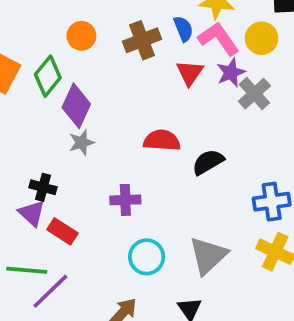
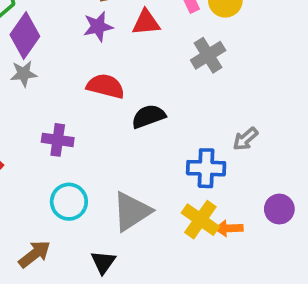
red triangle: (190, 73) -> (146, 22), turned 40
purple star: (231, 73) -> (98, 27), moved

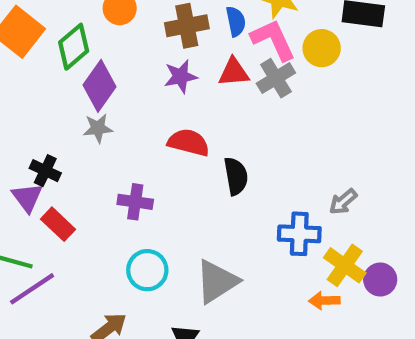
gray cross: (208, 55) -> (276, 78), moved
black semicircle: (148, 116) -> (236, 176), turned 100
yellow cross: (200, 220) -> (345, 265), moved

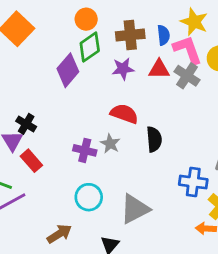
green diamond: (74, 47) -> (90, 47), moved
gray cross: (276, 78) -> (187, 76), turned -30
gray star: (98, 128) -> (110, 144), moved, turned 30

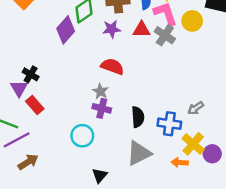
black semicircle: (154, 139) -> (138, 117), moved
purple cross: (85, 150) -> (102, 108), moved
gray triangle: (135, 209) -> (139, 153), moved
brown arrow: (59, 234) -> (28, 162), moved

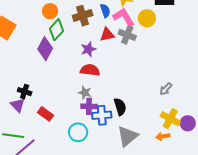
purple star: (112, 29) -> (88, 49), moved
red rectangle: (35, 105) -> (45, 114), moved
blue cross: (169, 124) -> (102, 115), moved

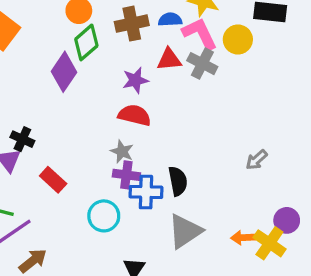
blue semicircle: (105, 11) -> (170, 20), turned -80
yellow cross: (170, 119) -> (269, 243), moved

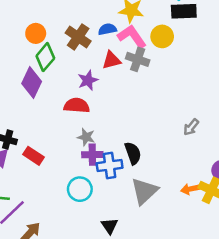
brown cross: (132, 24) -> (78, 37), turned -35
red semicircle: (135, 115) -> (77, 105), moved
red rectangle: (53, 180) -> (33, 156), moved

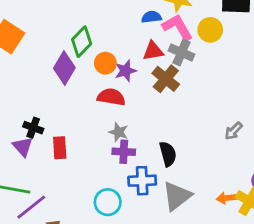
orange circle: (36, 33) -> (105, 63), moved
brown cross: (78, 37) -> (166, 79), moved
red rectangle: (33, 156) -> (60, 148), turned 48
blue cross: (110, 165) -> (142, 181), moved
cyan circle: (80, 189) -> (108, 202), moved

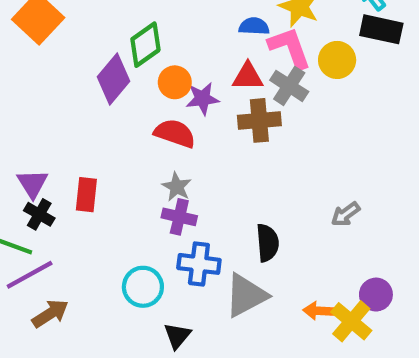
brown cross: (166, 79) -> (259, 120), turned 36
black cross: (33, 128) -> (39, 214), moved
black semicircle: (168, 154) -> (268, 243), moved

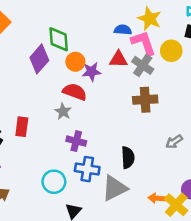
green diamond: (145, 45) -> (59, 39), turned -60
brown cross: (259, 120) -> (145, 100), moved
gray star: (177, 187) -> (63, 111), moved

